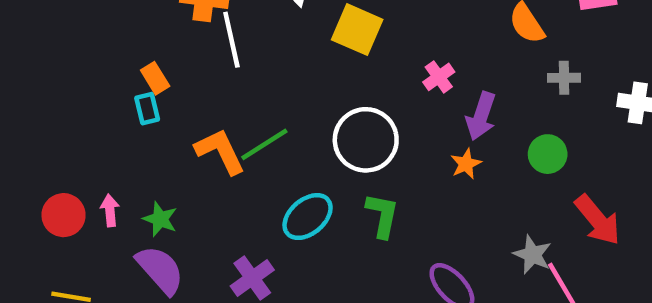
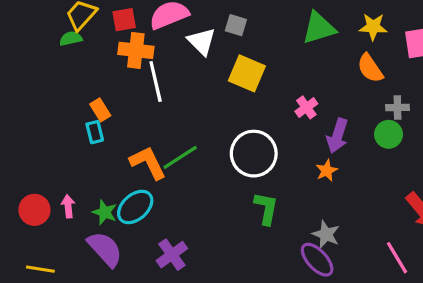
green circle: (548, 154) -> (389, 134), moved
cyan ellipse: (308, 217) -> (135, 207), moved
gray star: (532, 255) -> (326, 234), moved

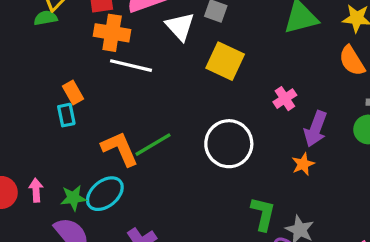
white line: (156, 81) -> (131, 66), turned -66
green L-shape: (266, 208) -> (263, 214), moved
green star: (105, 212) -> (73, 198), turned -30

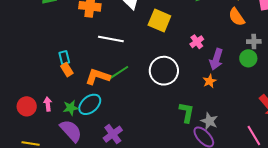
white line: (131, 66) -> (111, 39), moved
orange rectangle: (73, 92) -> (67, 70), moved
orange L-shape: (120, 149) -> (98, 77), turned -45

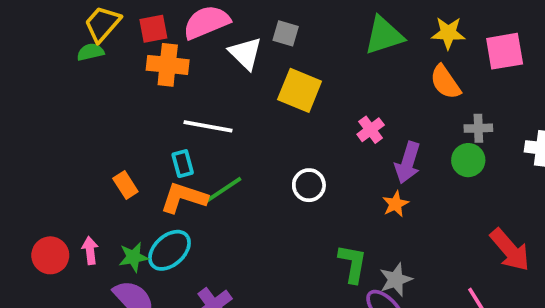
cyan rectangle: (64, 58) -> (183, 164), moved
white circle: (164, 71) -> (309, 185), size x0.6
gray star: (209, 121) -> (396, 280), turned 30

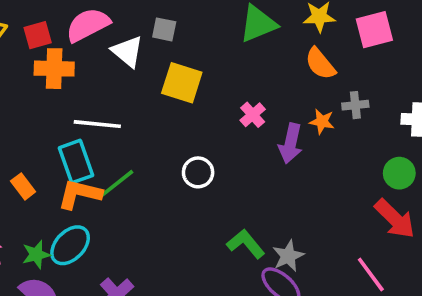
green circle: (468, 160) -> (399, 173), moved
cyan rectangle: (183, 164) -> (76, 162), size x1.6
orange star: (395, 204) -> (322, 122), moved, turned -30
green L-shape: (353, 264) -> (246, 244), turned -45

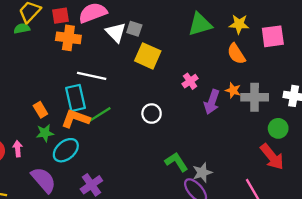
gray square: (164, 29) -> (134, 29), moved
gray cross: (355, 105) -> (255, 97), moved, size x1.6
green star: (36, 255) -> (45, 133), moved

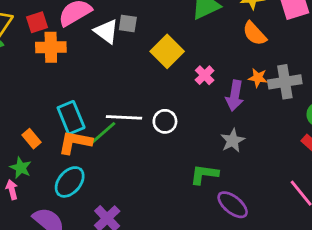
yellow square: (148, 56) -> (167, 51), moved, turned 30
white line: (92, 76) -> (124, 117), moved
green star: (45, 133) -> (21, 168), moved, turned -30
green L-shape: (176, 162) -> (204, 174), turned -40
gray star: (202, 172) -> (233, 141), moved

